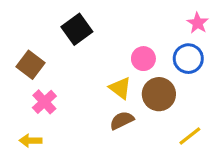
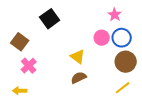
pink star: (198, 23) -> (115, 15), moved
pink circle: (143, 59) -> (102, 38), moved
brown circle: (159, 94) -> (126, 62), moved

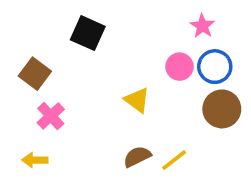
black square: (50, 19) -> (88, 33), turned -30
brown semicircle: (79, 78) -> (137, 157), moved
yellow line: (123, 88) -> (174, 160), moved

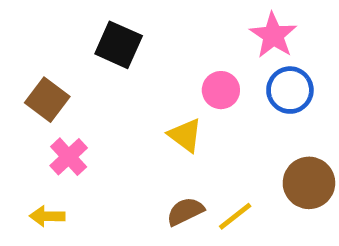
pink star: (202, 26) -> (273, 35), size x1.4
pink circle: (179, 67) -> (221, 90), moved
brown circle: (222, 109) -> (309, 183), moved

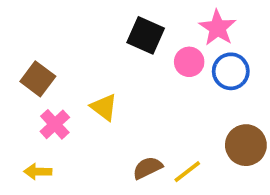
black square: (119, 45) -> (146, 35), moved
pink circle: (221, 90) -> (189, 62), moved
yellow triangle: (185, 135) -> (104, 107), moved

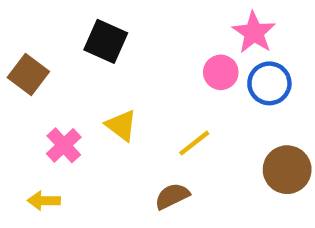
black square: (146, 35) -> (106, 41), moved
brown square: (38, 79) -> (28, 75), moved
yellow line: (187, 172) -> (194, 143), moved

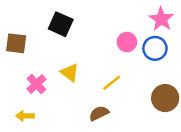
pink star: (254, 33) -> (161, 19), moved
brown square: (28, 75) -> (16, 43), turned -30

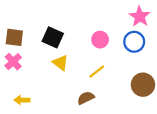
black square: (61, 24) -> (53, 37), moved
pink circle: (127, 42) -> (100, 40), moved
pink cross: (37, 84) -> (13, 62), moved

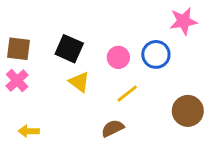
pink star: (140, 16) -> (183, 21), turned 30
pink circle: (100, 40) -> (118, 57), moved
blue circle: (134, 42) -> (156, 54), moved

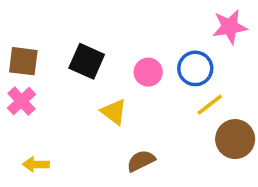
yellow triangle: (79, 82) -> (114, 112), moved
yellow line: (127, 94) -> (210, 105), moved

